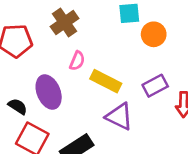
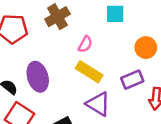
orange circle: (154, 34) -> (146, 48), moved
pink semicircle: (77, 61) -> (85, 44), moved

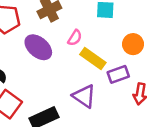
yellow rectangle: (89, 72) -> (93, 58), moved
purple ellipse: (38, 77) -> (38, 47), moved, turned -36

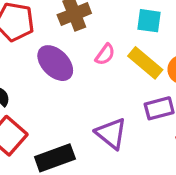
yellow rectangle: (93, 58) -> (145, 63), moved

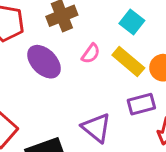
cyan square: (149, 21) -> (132, 22), turned 30

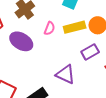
yellow rectangle: (128, 62) -> (75, 27), turned -40

